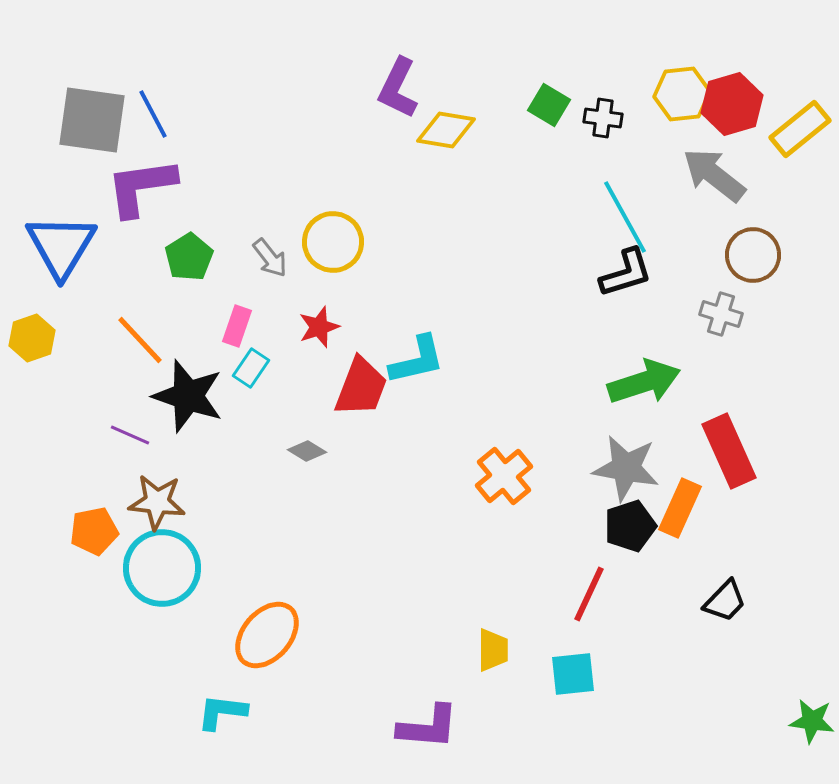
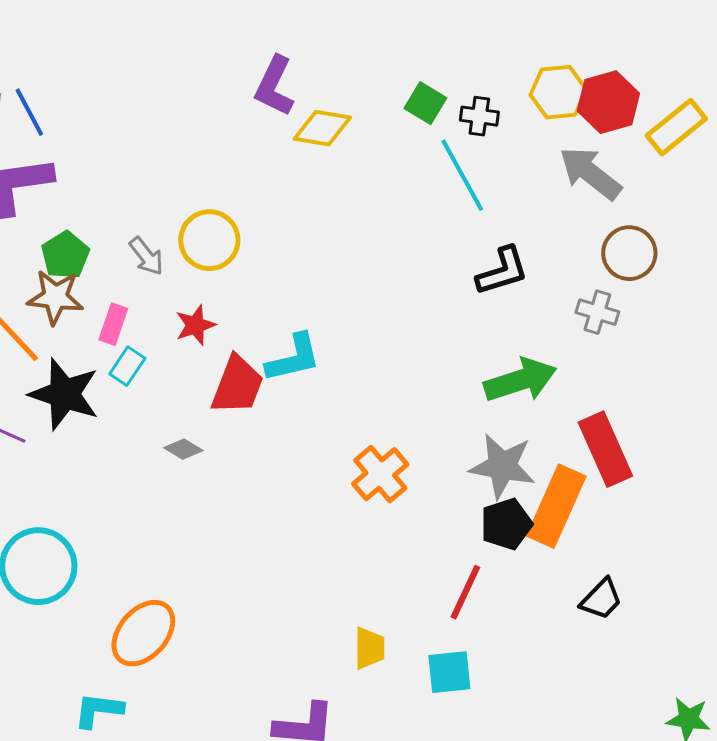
cyan line: (625, 217) -> (462, 175), moved
brown star: (157, 502) -> (55, 297), moved
orange rectangle: (680, 508) -> (556, 506), size x1.4

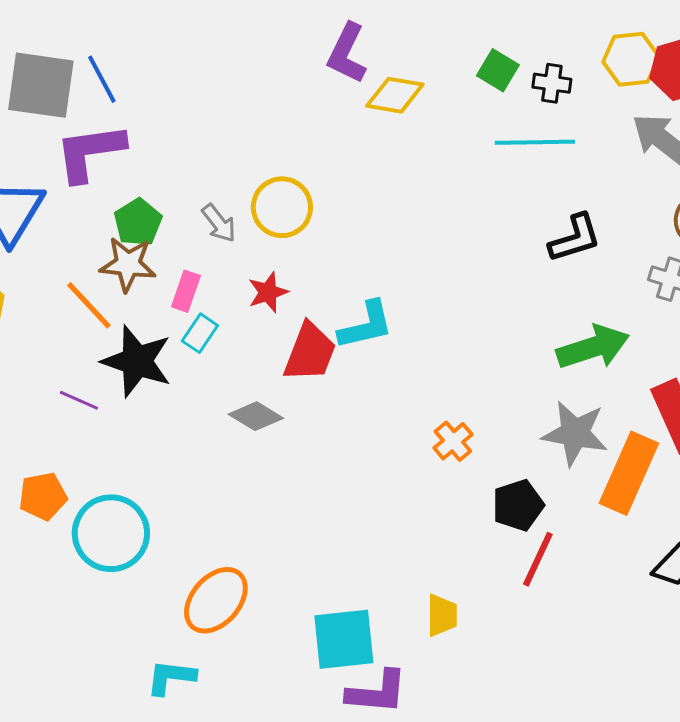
cyan line: (462, 175) -> (535, 142), turned -62
gray diamond: (183, 449) -> (256, 416), size x1.4
orange cross: (380, 474) -> (453, 441), size x0.7
black pentagon: (506, 524) -> (518, 505), moved
cyan square: (449, 672) -> (344, 639), moved, size x1.4

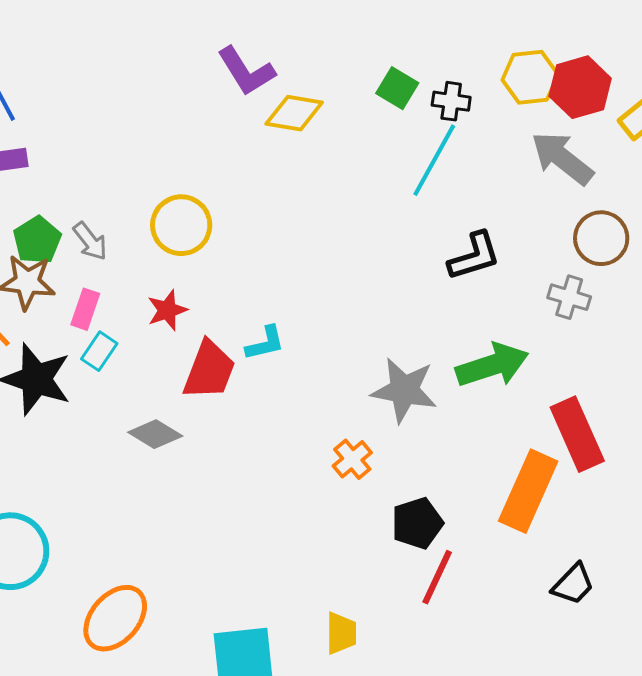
purple L-shape: (347, 53) -> (246, 71), turned -58
cyan line: (535, 142) -> (434, 160), turned -60
gray arrow: (219, 223) -> (90, 241), moved
cyan L-shape: (366, 325) -> (265, 343), size x0.7
gray star: (575, 433) -> (404, 390), moved

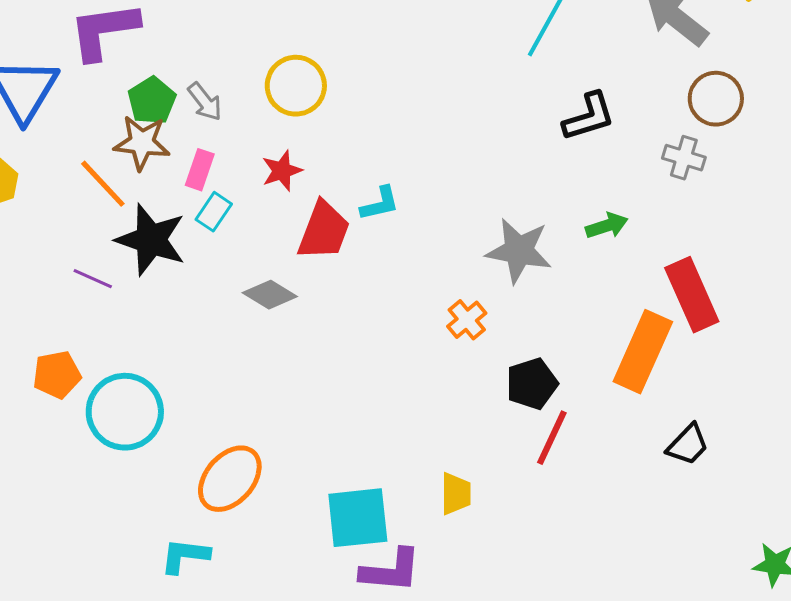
green arrow: (492, 365) -> (607, 226), size x0.6

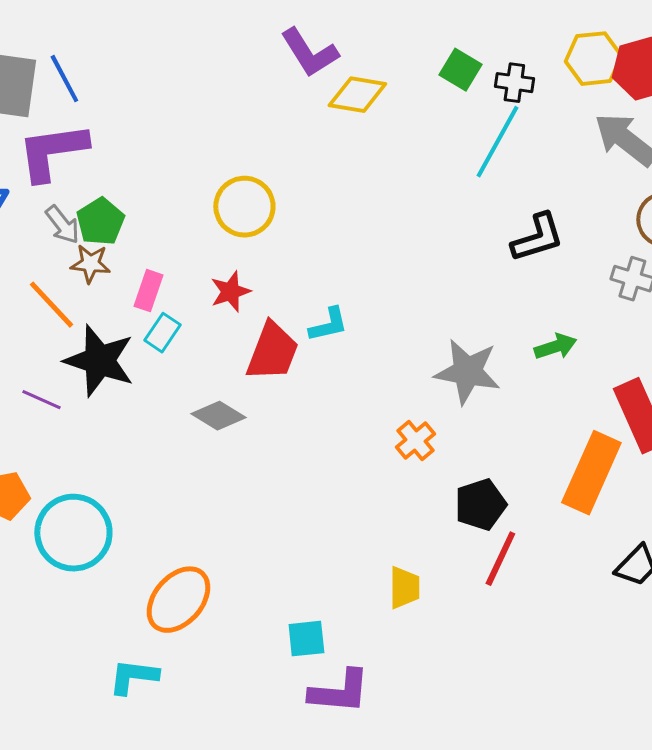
gray arrow: (205, 102) -> (62, 225), moved
brown star: (142, 143) -> (90, 264), size x0.7
yellow trapezoid: (456, 494) -> (404, 588), moved
cyan square: (358, 518) -> (306, 639), size x0.6

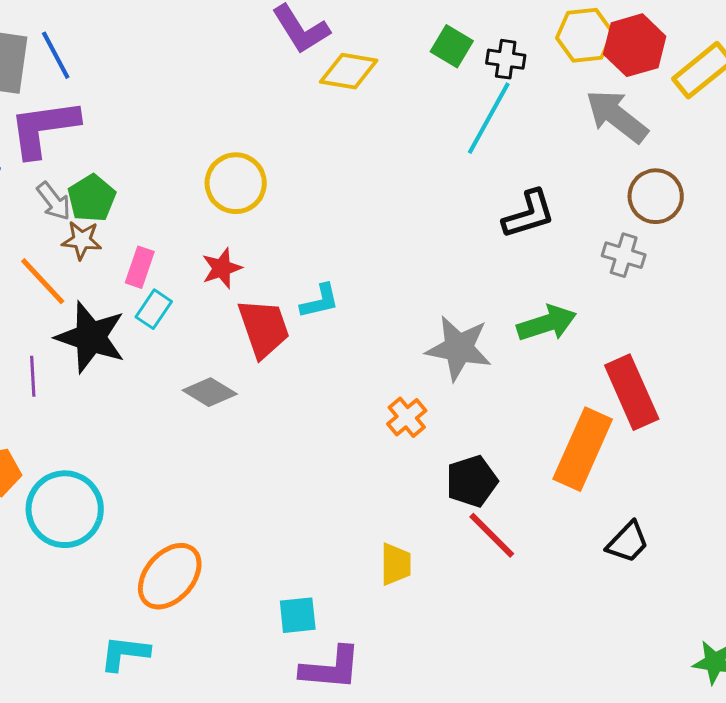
green arrow: (555, 347) -> (547, 323), size x1.4
red trapezoid: (272, 352) -> (264, 328), turned -40
purple line: (41, 400) -> (33, 376), turned 63
red line: (500, 559) -> (492, 535), turned -70

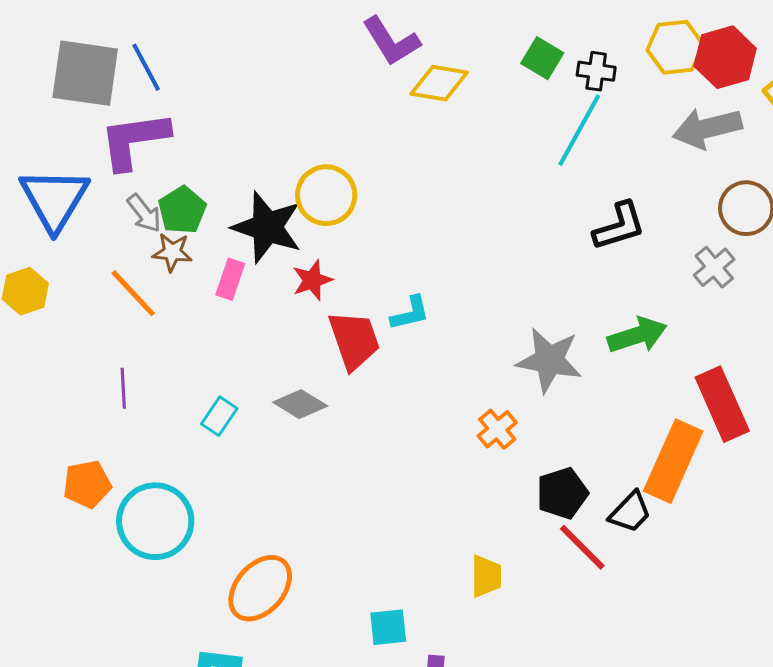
gray arrow: (617, 116) -> (707, 128), turned -52
gray cross: (624, 255) -> (714, 267), turned 33
cyan rectangle: (154, 309) -> (219, 416), moved
black star: (91, 337) -> (267, 227), moved
black trapezoid: (628, 542) -> (630, 512), moved

